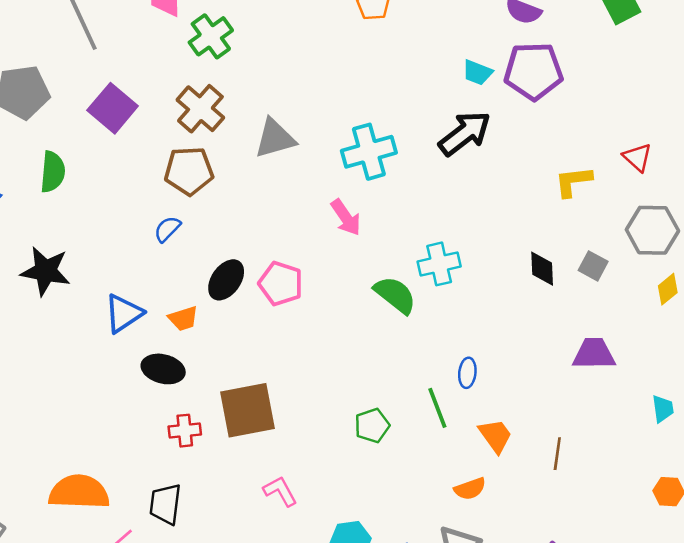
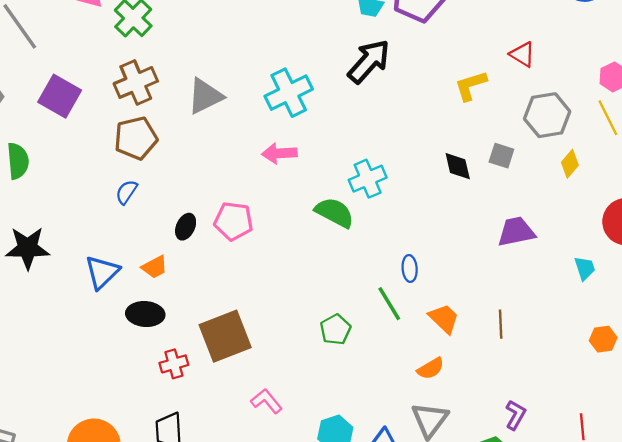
brown cross: (200, 109) -> (136, 82), turned 36
pink arrow: (346, 217) -> (279, 153), turned 132
black ellipse: (226, 280) -> (186, 227), size x0.7

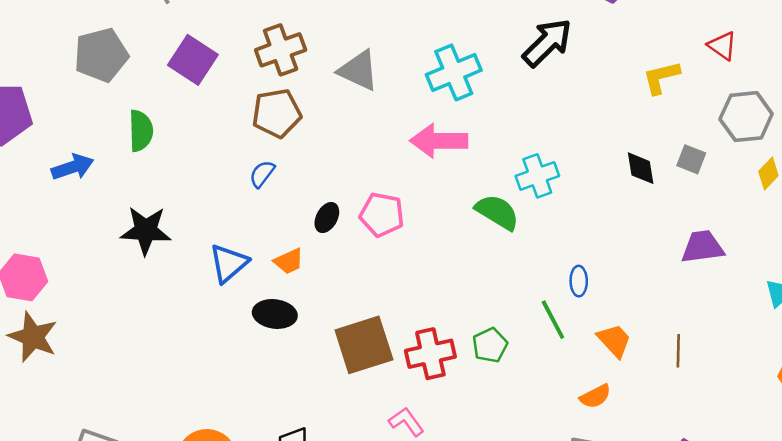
gray triangle: (205, 96) -> (358, 70), turned 48
pink arrow: (279, 153) -> (439, 141), size x1.4
red cross: (174, 364) -> (430, 354), moved, size x1.5

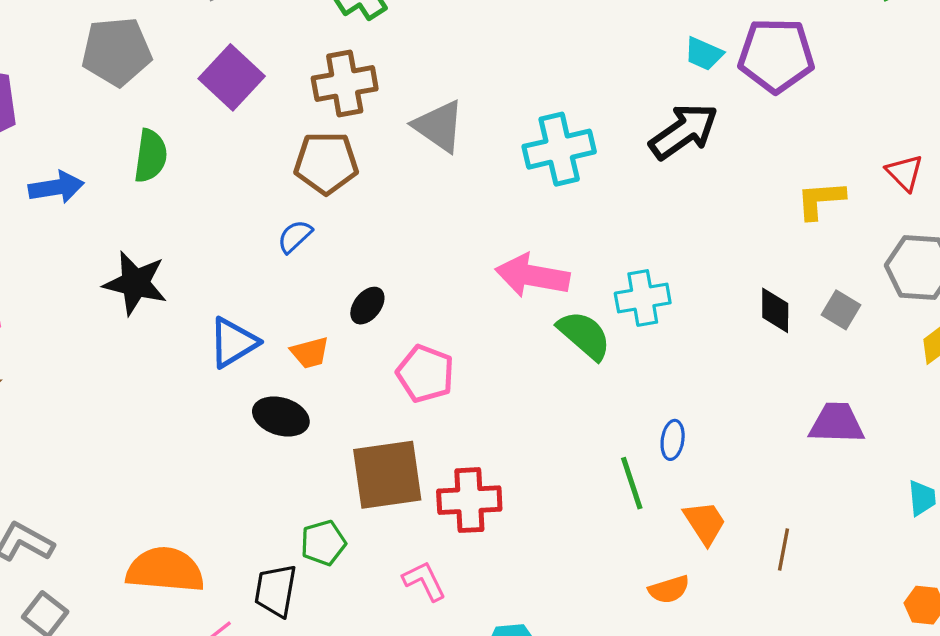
pink arrow: (439, 141) -> (532, 276), moved
pink pentagon: (382, 215) -> (425, 374), moved
green pentagon: (490, 345) -> (323, 543), moved

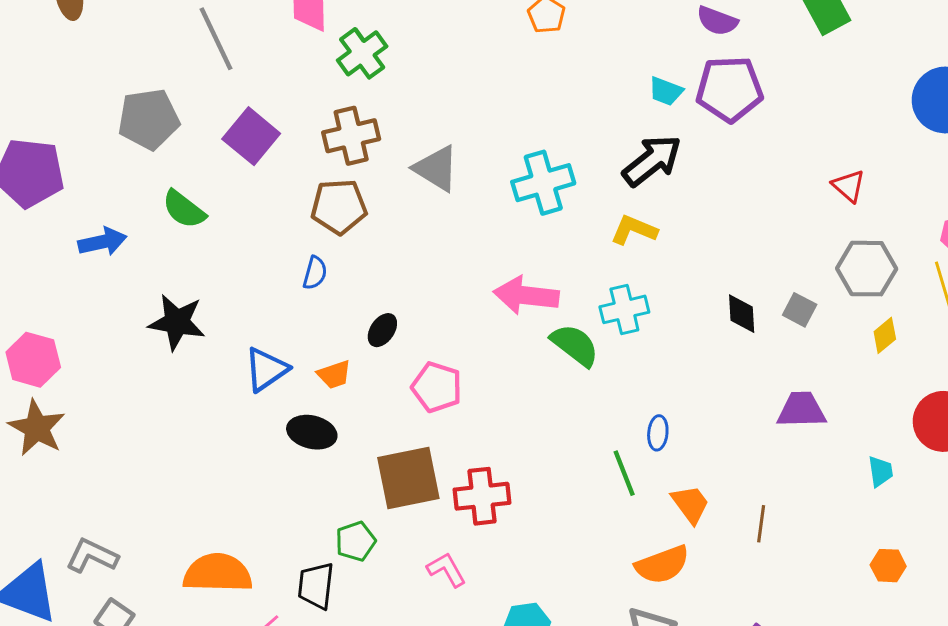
green semicircle: (151, 156) -> (184, 209), turned 123
yellow L-shape: (821, 200) -> (634, 230), moved, turned 30
blue semicircle: (295, 236) -> (315, 273), turned 152
orange semicircle: (669, 589) -> (662, 565), size x1.5

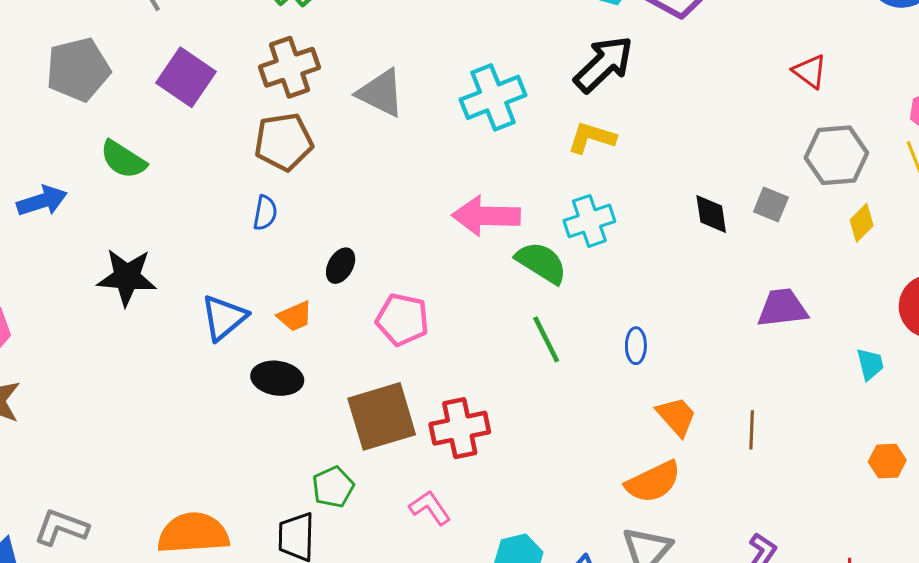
green line: (624, 473) -> (546, 339), moved

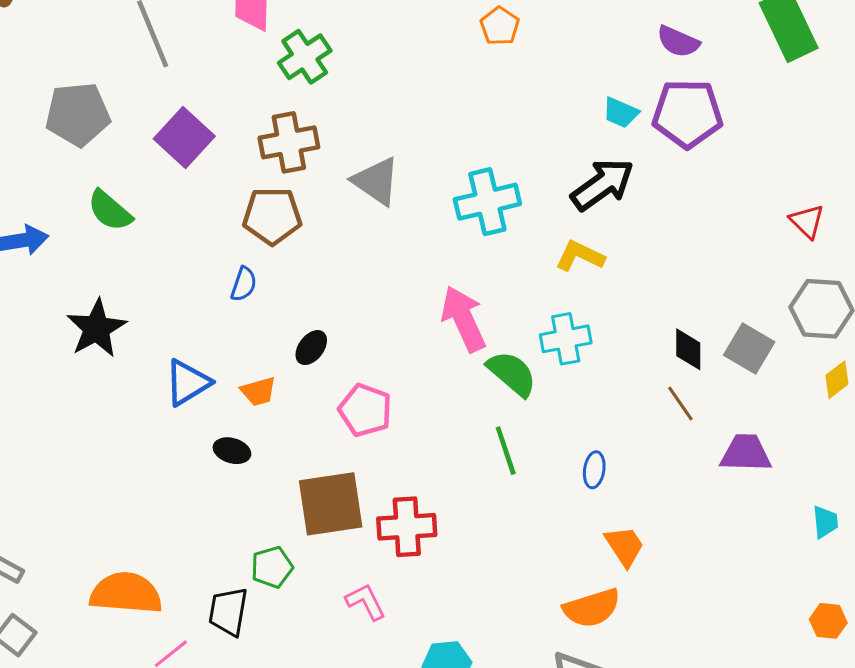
gray square: (771, 205) -> (749, 348), size x1.4
pink arrow: (486, 216) -> (464, 319), turned 56
black star: (127, 277) -> (97, 328), turned 30
black ellipse: (277, 378) -> (232, 451), size x0.7
brown line: (752, 430) -> (680, 404), moved, turned -45

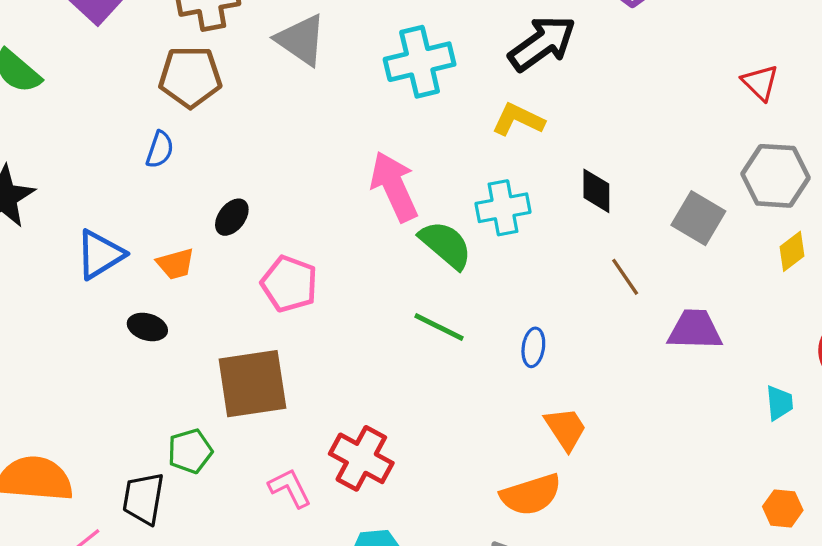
black diamond: (688, 349) -> (596, 191), moved
green line: (506, 451) -> (439, 327), turned -45
red cross: (407, 527) -> (361, 458), moved, turned 32

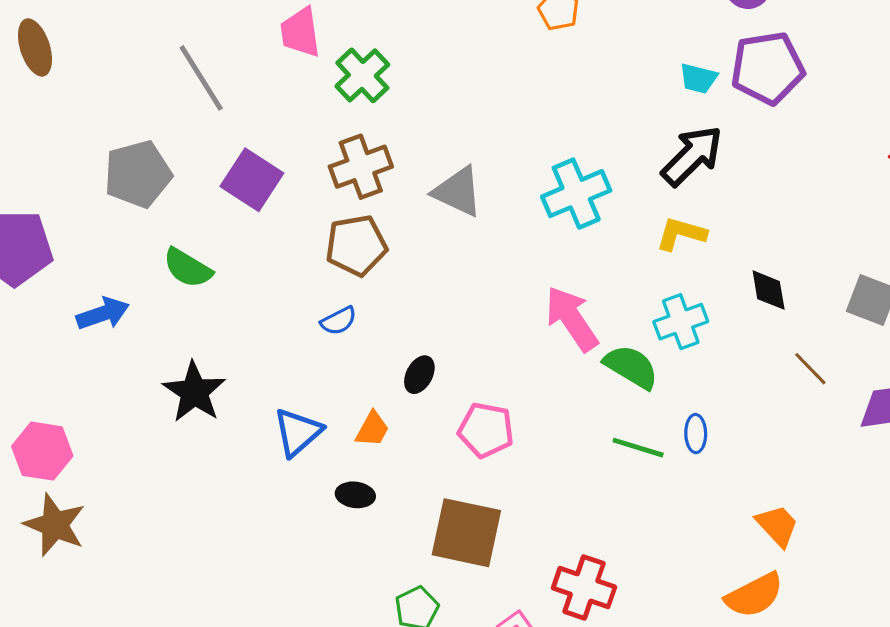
blue semicircle: (160, 150) -> (339, 321), turned 54
orange trapezoid: (176, 264) -> (372, 429), turned -36
blue ellipse: (533, 347) -> (696, 434), moved
brown square: (252, 384) -> (466, 533), turned 30

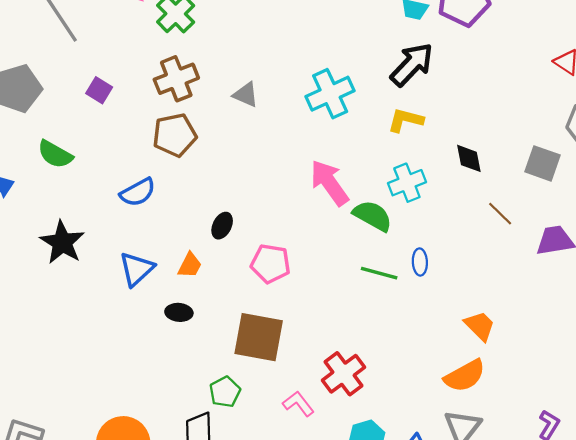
purple square: (252, 180) -> (99, 90), size x0.6
gray triangle: (458, 192) -> (246, 95), size x0.7
blue semicircle: (339, 321) -> (138, 192), moved, size x1.4
red cross: (584, 588) -> (343, 374), turned 36

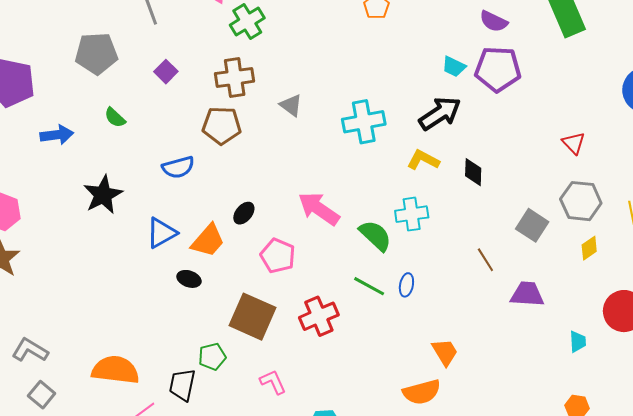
green semicircle: (55, 154) -> (115, 118), size x0.7
black diamond: (469, 158) -> (473, 172), moved
pink arrow: (329, 183) -> (319, 209), moved, turned -33
orange trapezoid: (190, 265) -> (208, 241), size x1.5
red cross: (343, 374) -> (319, 316), moved

